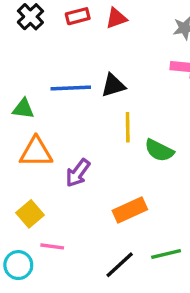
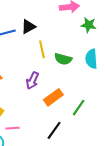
purple arrow: (78, 173) -> (32, 81), moved
green line: (166, 254) -> (79, 108), moved, turned -30

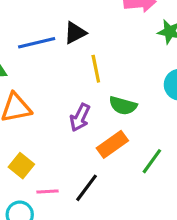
green semicircle: (63, 59) -> (123, 106), moved
black line: (54, 130) -> (87, 188), moved

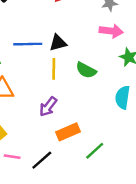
yellow line: (96, 69) -> (54, 69), moved
green semicircle: (123, 106) -> (86, 70), moved

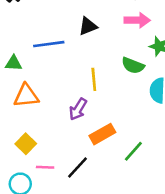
black triangle: (58, 43) -> (88, 26), moved
yellow line: (54, 69) -> (94, 79), moved
green semicircle: (86, 70) -> (133, 66), moved

